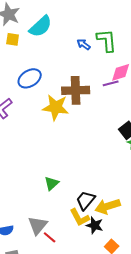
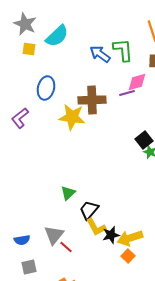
blue arrow: (84, 44) -> (100, 54), size x1.5
blue ellipse: (30, 78) -> (46, 88), turned -45
black trapezoid: (86, 200) -> (89, 210), moved
yellow arrow: (108, 206) -> (130, 238), moved
black star: (95, 225) -> (111, 235), turned -30

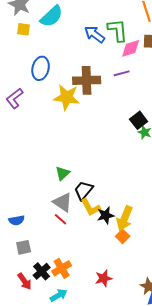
pink diamond: (137, 82) -> (131, 48), moved
gray triangle: (54, 235) -> (63, 202), moved, turned -35
yellow arrow: (130, 238) -> (125, 218), turned -50
red line: (66, 247) -> (61, 219), moved

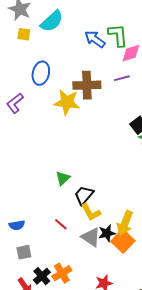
gray triangle: (63, 202) -> (91, 237), moved
black star: (106, 215) -> (107, 233), moved
orange square: (123, 236) -> (123, 241), size x1.6

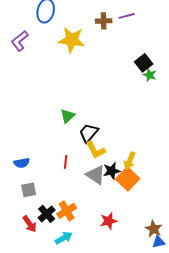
brown cross: (87, 85) -> (104, 21), moved, size x0.6
yellow arrow: (125, 223) -> (130, 161), size x0.7
red line: (61, 224) -> (66, 162), turned 56

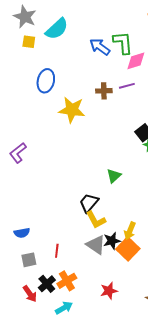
purple L-shape: (20, 41) -> (18, 153), moved
green triangle: (68, 116) -> (114, 176), moved
red line: (66, 162) -> (57, 251), moved

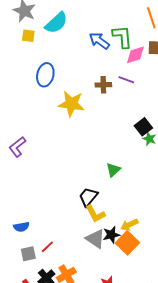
purple line: (127, 86) -> (126, 80), turned 35
yellow arrow: (130, 231) -> (129, 225), turned 42
red line: (57, 251) -> (47, 247), moved, turned 40

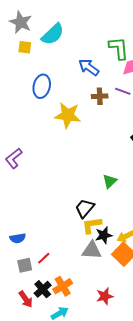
blue arrow: (99, 41) -> (89, 67), moved
yellow L-shape: (95, 214) -> (92, 225), turned 110
black star: (111, 235) -> (104, 235), moved
gray triangle: (95, 239) -> (92, 250), turned -30

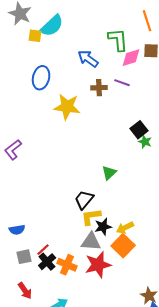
yellow square: (25, 47) -> (35, 36), moved
orange cross: (63, 286) -> (67, 265), moved, turned -36
black cross: (43, 289) -> (47, 262), moved
red star: (105, 296) -> (98, 265), moved, size x1.5

